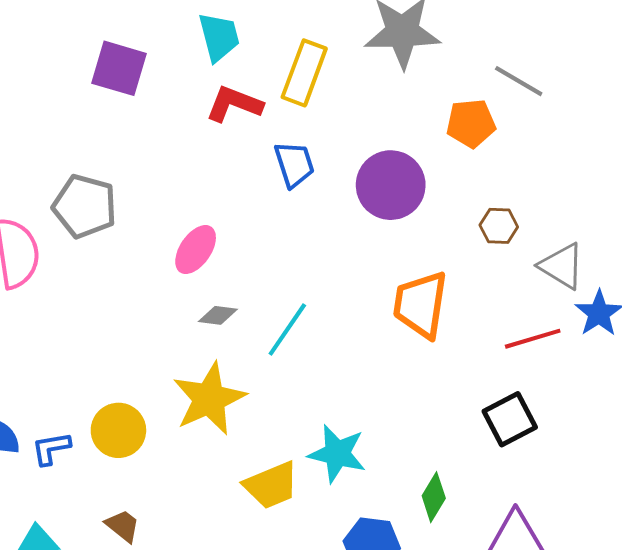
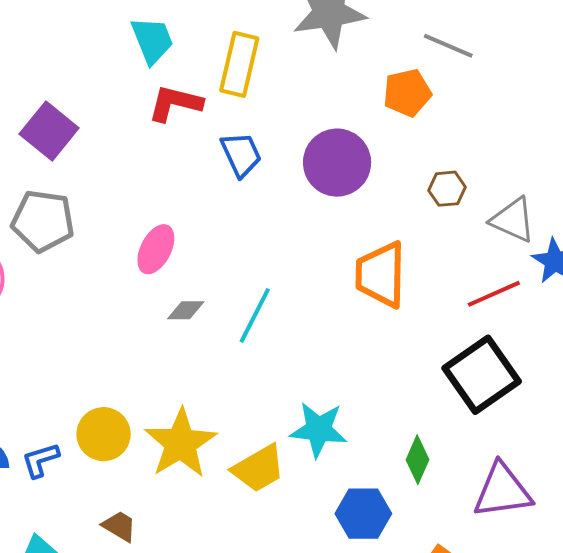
purple square: (119, 68) -> (49, 131), moved, turned 30
yellow star: (209, 399) -> (181, 443), moved
black square: (510, 419) -> (482, 375), size x1.4

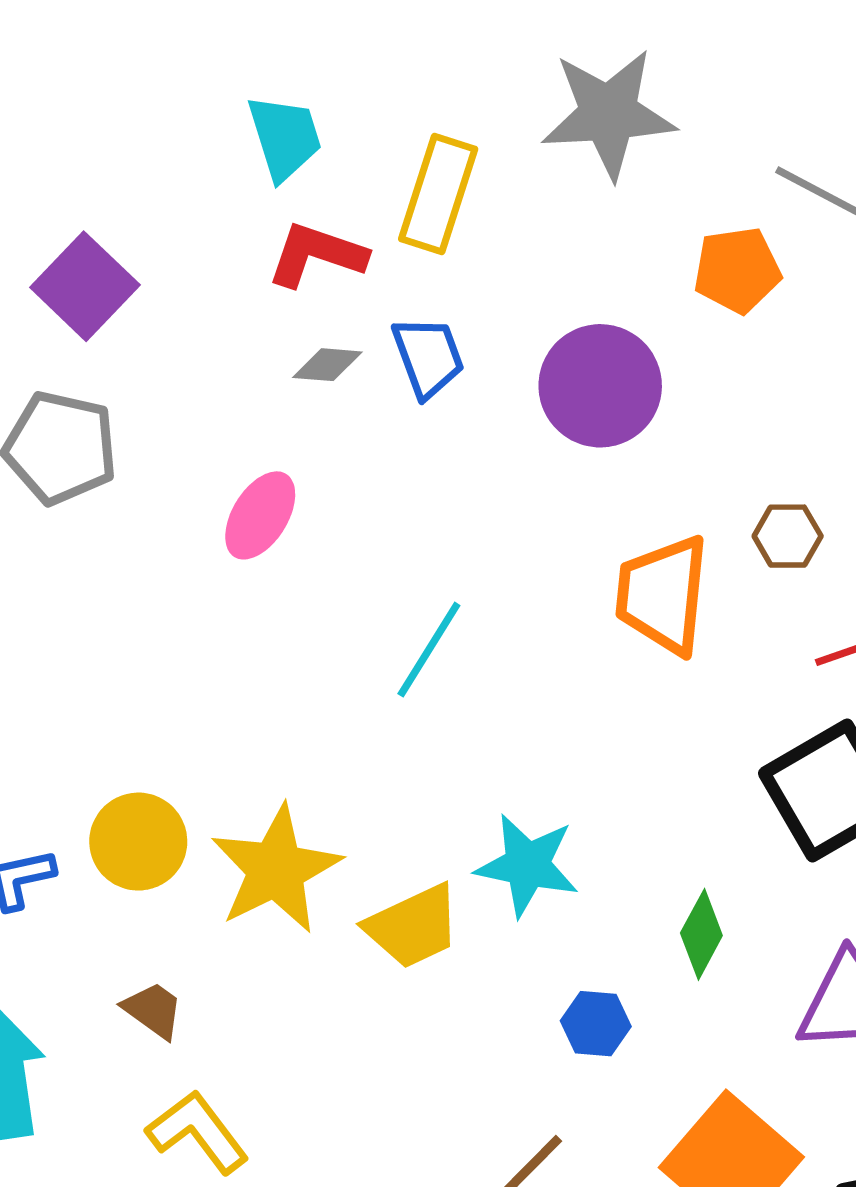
brown hexagon: (447, 189) -> (788, 536), moved
gray diamond: (186, 310) -> (327, 365), moved
blue hexagon: (363, 514) -> (596, 1024), size x0.7

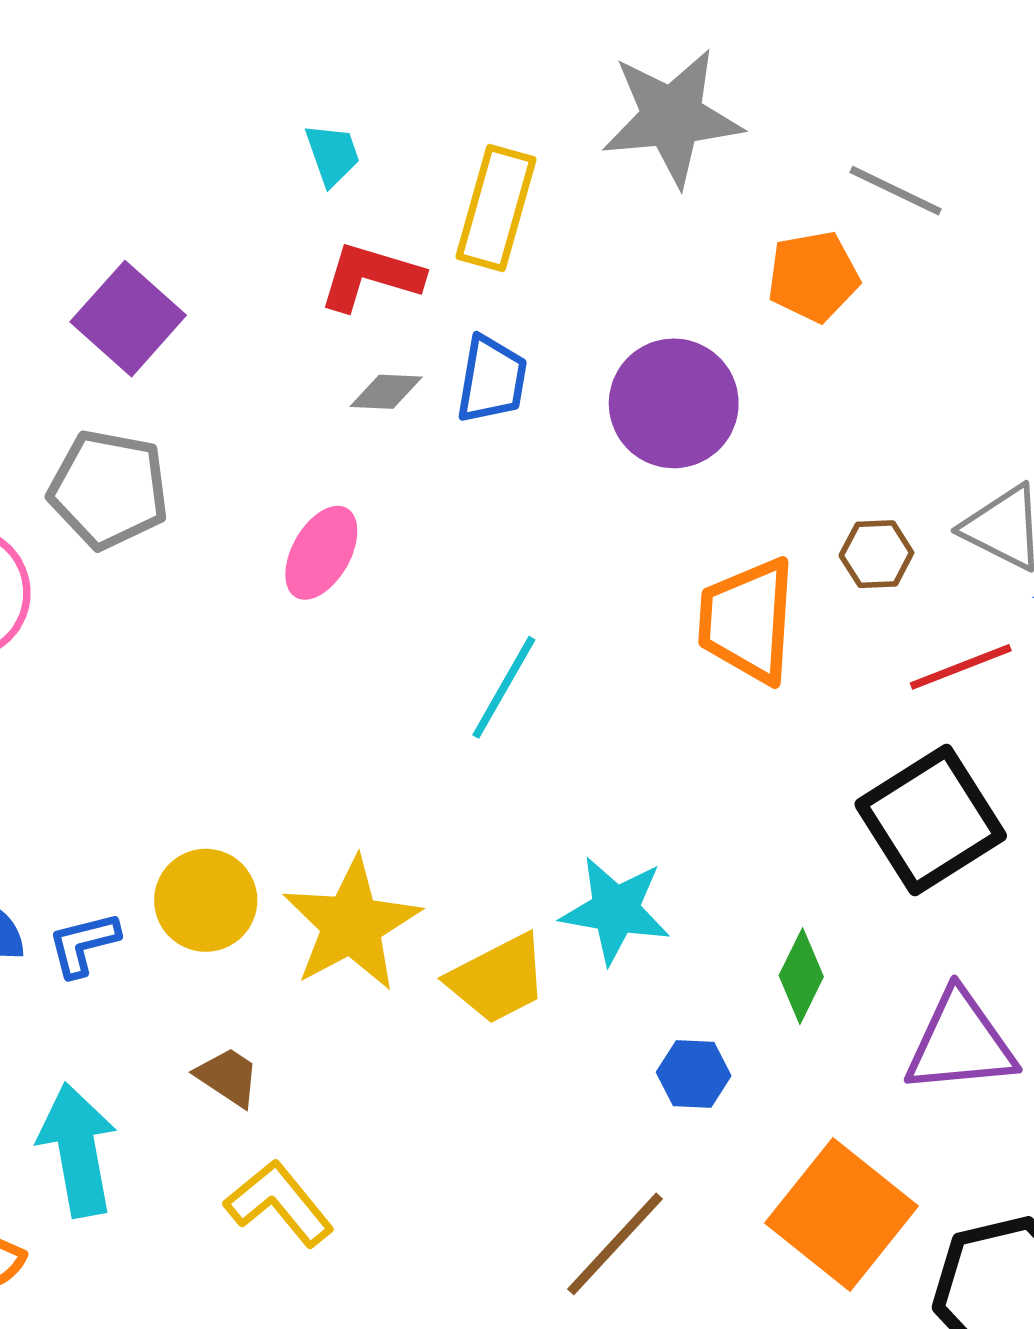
cyan trapezoid: (285, 137) -> (332, 155), size x0.7
blue trapezoid: (428, 357) -> (492, 380), turned 32

